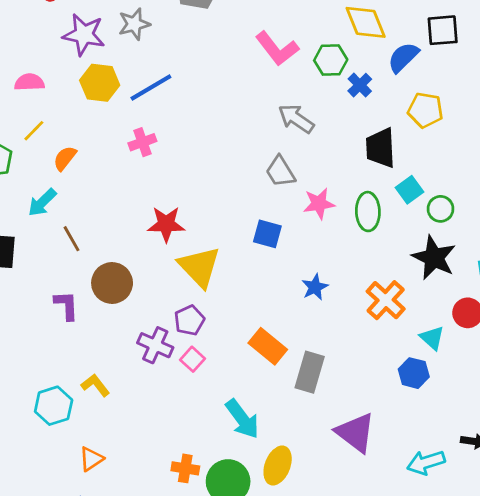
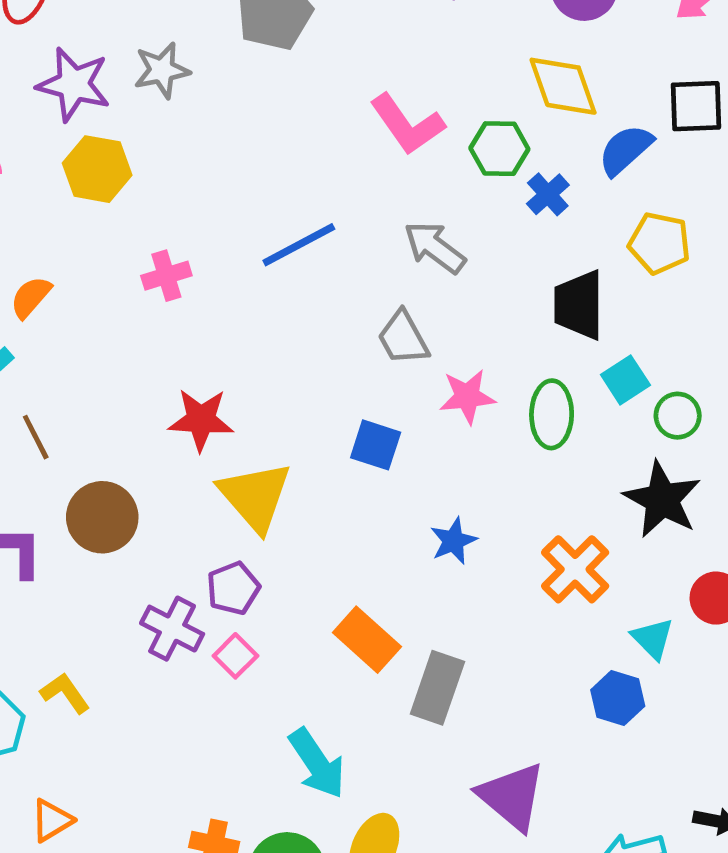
blue line: (151, 88) -> (299, 245), moved

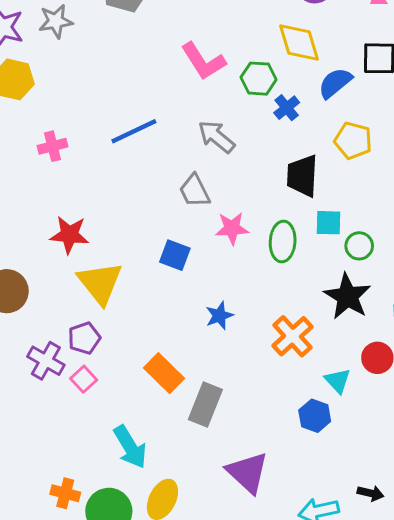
cyan square: (625, 380) -> (328, 223), turned 32

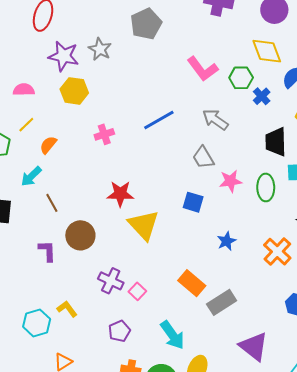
gray star: (56, 21) -> (100, 49), turned -30
purple pentagon: (84, 338) -> (119, 331), moved
gray rectangle: (205, 404) -> (222, 302), turned 40

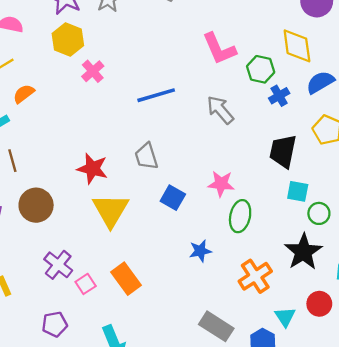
pink cross: (104, 134) -> (93, 71), moved, turned -36
gray trapezoid: (203, 158) -> (146, 156), moved
green ellipse: (266, 187) -> (240, 216), moved
orange rectangle: (192, 283) -> (126, 279), moved
gray rectangle: (222, 302) -> (216, 326), moved, turned 52

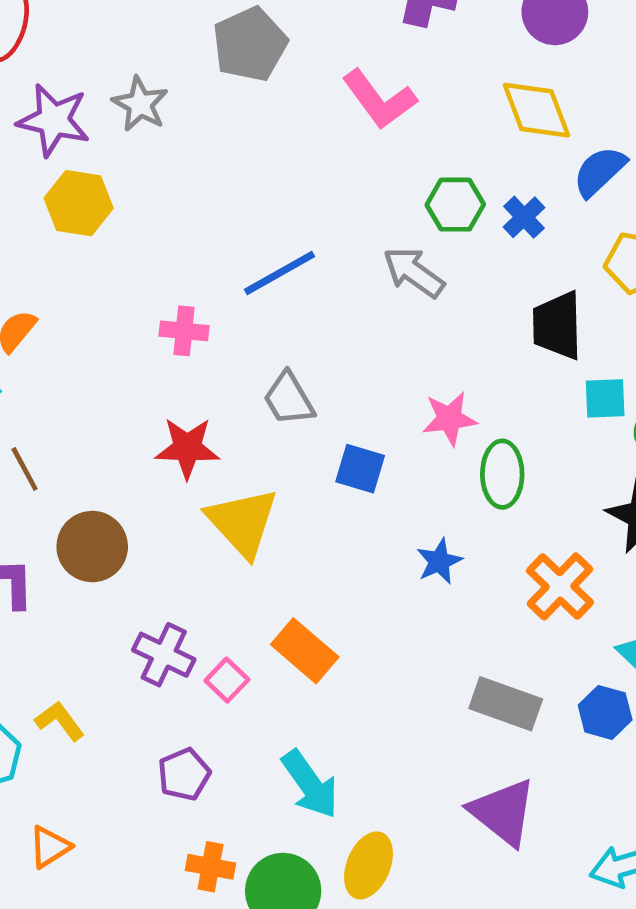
pink L-shape: (219, 49) -> (379, 99), moved
green hexagon: (261, 69) -> (455, 205), moved
pink cross: (93, 71) -> (184, 331), moved, turned -30

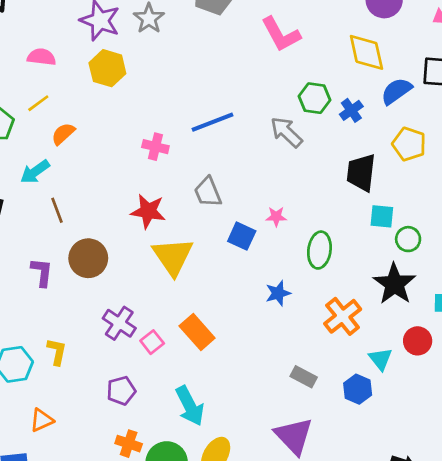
pink star: (449, 419) -> (276, 217), moved, size x0.7
gray rectangle: (506, 704) -> (304, 377), size x0.7
yellow L-shape: (60, 721) -> (57, 352), turned 40

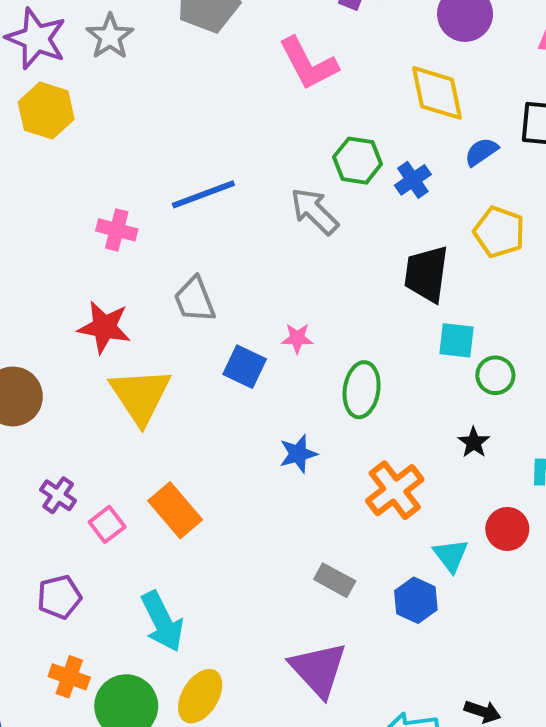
blue semicircle: (396, 91) -> (481, 152), size x0.7
black star: (394, 284) -> (474, 442), size x0.5
purple cross: (119, 323) -> (58, 495), size x0.7

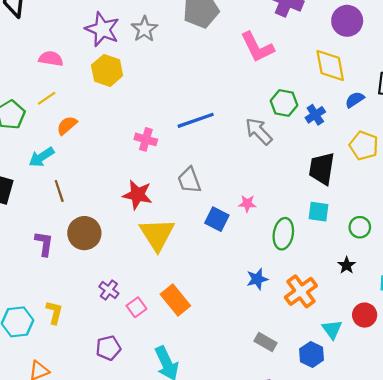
cyan square: (456, 340) -> (319, 212), moved
blue star: (298, 454) -> (257, 279), moved

